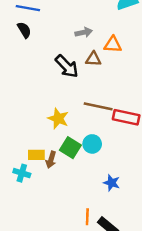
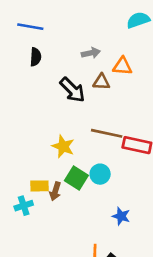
black semicircle: (24, 30) -> (36, 57), moved, turned 35
cyan cross: (22, 173) -> (24, 206), turned -35

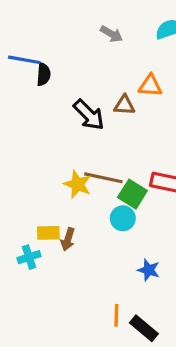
blue line: (30, 27) -> (24, 60), moved
gray arrow: (91, 53) -> (111, 34), moved, turned 42
brown line: (107, 133) -> (103, 178), moved
green square: (76, 178) -> (132, 194), moved

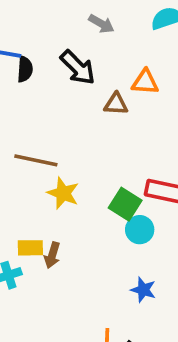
black arrow: (89, 115) -> (78, 67), moved
brown line: (103, 178) -> (36, 160), moved
cyan circle: (123, 218) -> (140, 230), moved

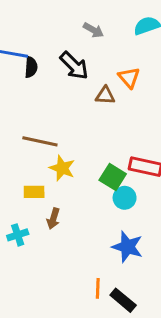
orange triangle: (145, 82) -> (129, 78), turned 45
yellow rectangle: (30, 248) -> (34, 192), moved
blue star: (143, 290) -> (128, 247), size x1.5

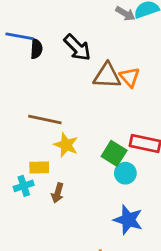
gray arrow: (93, 30) -> (125, 14), moved
orange triangle: (129, 78) -> (130, 77), moved
brown triangle: (105, 95) -> (107, 76), size x1.5
cyan cross: (18, 235) -> (24, 186), moved

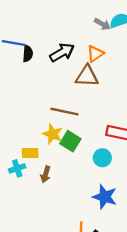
black arrow: (77, 47) -> (62, 52), turned -75
orange triangle: (130, 77) -> (95, 54), moved, turned 36
brown line: (45, 120) -> (64, 112), moved
green square: (114, 153) -> (70, 141), moved

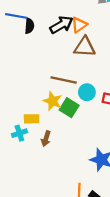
orange triangle: (95, 54) -> (79, 25), moved
cyan circle: (102, 158) -> (87, 92), moved

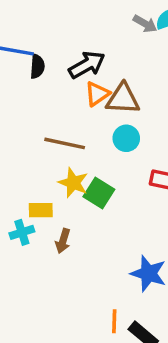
orange triangle: (79, 25) -> (97, 94), moved
brown line: (64, 80) -> (65, 143), moved
cyan circle: (87, 92) -> (126, 138), moved

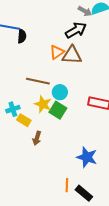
black arrow: (87, 65) -> (76, 30), moved
cyan circle: (126, 138) -> (60, 92), moved
yellow rectangle: (41, 210) -> (24, 120), turned 32
cyan cross: (22, 232) -> (13, 109), moved

